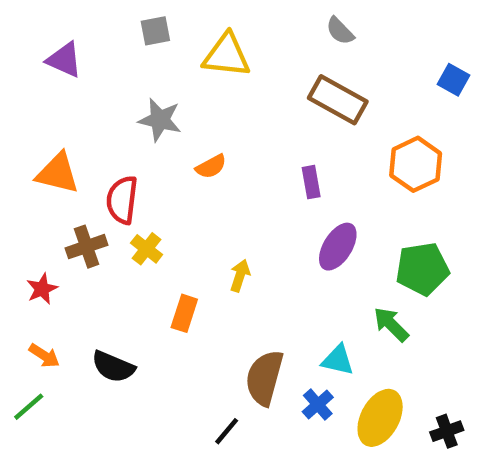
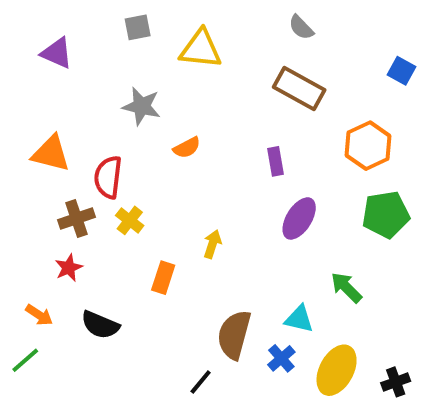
green pentagon: (422, 269) -> (386, 215), moved
red star: (42, 289) -> (69, 268), moved

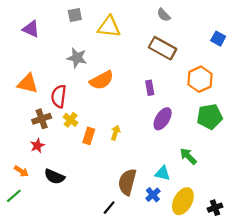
orange semicircle: (187, 148) -> (102, 80), size x1.6
orange rectangle: (163, 278) -> (89, 136), moved

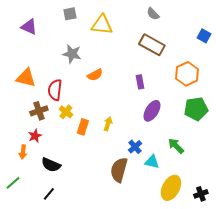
orange semicircle: (102, 80) -> (95, 75), size x0.7
orange arrow: (21, 171) -> (23, 152), moved, turned 64
blue cross: (153, 195) -> (135, 147), moved
black line: (109, 208) -> (49, 194), moved

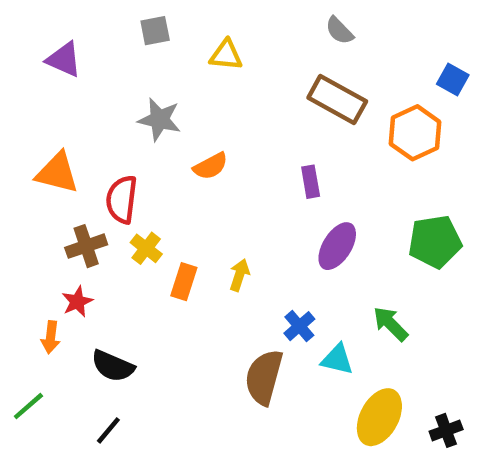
yellow triangle: (102, 25) -> (226, 55), size x0.7
orange hexagon: (187, 74) -> (415, 133), moved

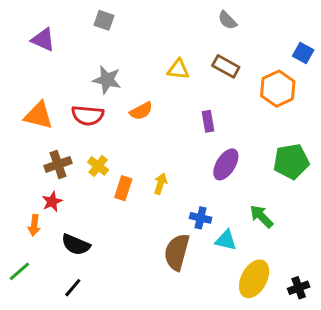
gray square: (155, 31) -> (104, 20), turned 30
yellow triangle: (226, 55) -> (178, 69), moved
brown rectangle: (337, 99) -> (226, 66), size x0.7
red semicircle: (122, 199) -> (88, 115), moved, turned -92
blue cross: (299, 326) -> (201, 218), turned -36

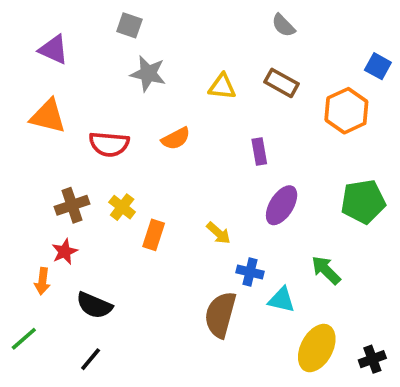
gray star: (107, 80) -> (148, 74), moved
orange triangle: (39, 115) -> (48, 116), moved
yellow arrow: (160, 184) -> (218, 233), moved, turned 114

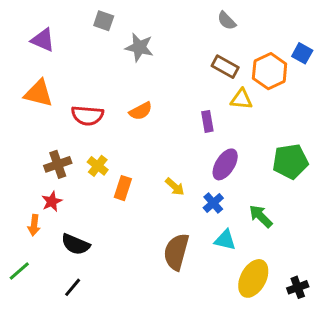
gray star: (148, 74) -> (139, 47), moved
yellow triangle: (222, 87) -> (241, 99), moved
orange hexagon: (346, 111) -> (270, 71), moved
blue cross: (250, 272) -> (213, 203), moved, turned 36

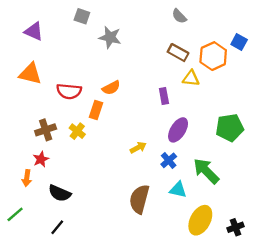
yellow arrow: (175, 187) -> (138, 148), turned -70
orange rectangle: (123, 188) -> (96, 110), moved
green arrow: (261, 216) -> (206, 171), size x1.4

